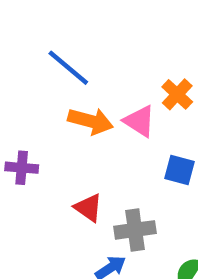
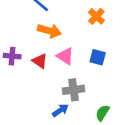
pink triangle: (139, 121) -> (65, 56), moved
red triangle: (88, 208) -> (40, 61), moved

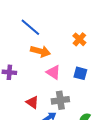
red triangle: (40, 61) -> (32, 102), moved

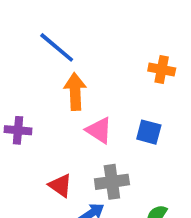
orange cross: (79, 39) -> (162, 69), moved, turned -32
orange arrow: (40, 51) -> (75, 92), turned -108

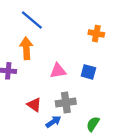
orange arrow: (75, 92) -> (26, 48), moved
pink triangle: (99, 130) -> (58, 71), turned -42

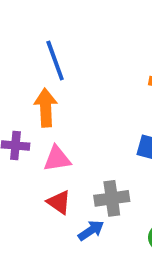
blue line: (32, 20) -> (55, 60), turned 30
pink triangle: (58, 71) -> (57, 159), moved

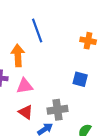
blue line: (55, 60) -> (37, 31), moved

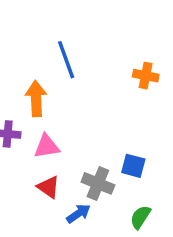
blue square: (80, 79) -> (133, 166), moved
gray cross: (57, 110) -> (98, 183), turned 30

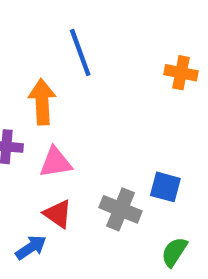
blue arrow: (78, 214) -> (31, 247), moved

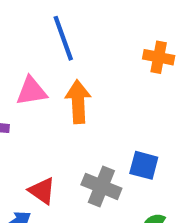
orange arrow: (42, 102) -> (78, 102), moved
pink triangle: (56, 162) -> (31, 91), moved

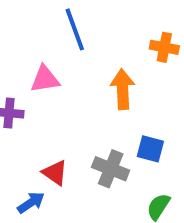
orange arrow: (78, 102) -> (123, 89), moved

